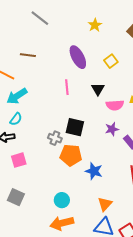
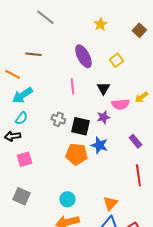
purple star: (112, 129) -> (103, 117), moved
gray cross: (55, 138) -> (58, 119), moved
blue star: (94, 171) -> (99, 145), moved

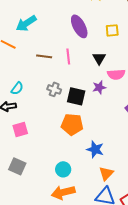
brown line: (33, 54) -> (44, 56), moved
yellow square: (116, 60) -> (112, 30), turned 32
cyan arrow: (22, 95) -> (26, 23), moved
blue star: (99, 145) -> (95, 149), moved

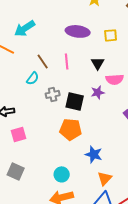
purple ellipse: (79, 26) -> (78, 31), turned -55
brown line: (44, 56) -> (43, 61), turned 49
cyan semicircle: (17, 88) -> (33, 78), moved
gray cross: (54, 89) -> (53, 94), turned -32

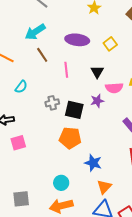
cyan arrow: (25, 28) -> (35, 32), moved
yellow square: (111, 35) -> (110, 44), turned -32
brown line: (43, 61) -> (42, 55), moved
cyan semicircle: (33, 78) -> (21, 87), moved
gray square: (16, 171) -> (21, 199), moved, turned -30

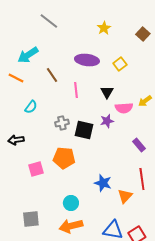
cyan arrow: (35, 32) -> (28, 55), moved
orange pentagon: (70, 138) -> (64, 158), moved
pink square: (18, 143) -> (36, 169), moved
orange triangle: (104, 187) -> (125, 196), moved

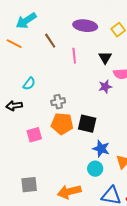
cyan semicircle: (31, 107) -> (29, 84), moved
gray cross: (62, 123) -> (58, 102), moved
black square: (84, 130) -> (87, 124), moved
cyan circle: (71, 203) -> (95, 169), moved

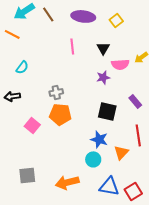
brown line: (50, 41) -> (48, 14), moved
cyan semicircle: (29, 84) -> (22, 67), moved
black square: (87, 124) -> (107, 111), moved
pink square: (34, 135) -> (32, 125), turned -35

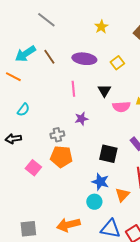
purple star: (103, 77) -> (81, 119), moved
gray square: (27, 175) -> (28, 229), moved

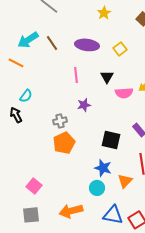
black arrow: (13, 139) -> (16, 115), moved, turned 70
orange pentagon: (61, 157) -> (64, 143), turned -30
pink square: (33, 168) -> (34, 186), moved

